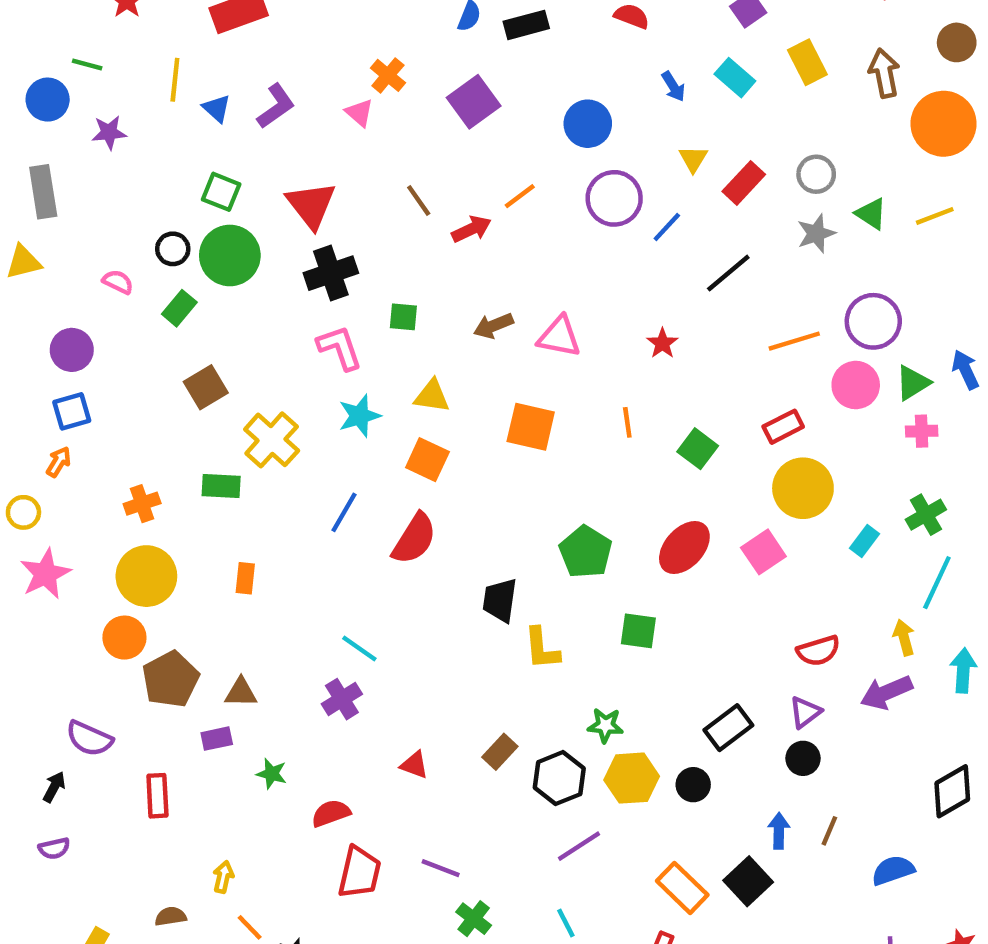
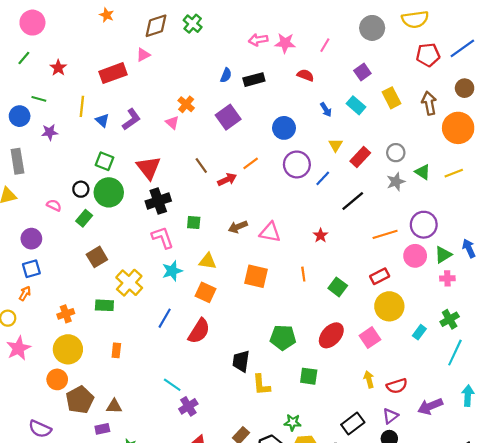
green pentagon: (586, 552) -> (283, 338), turned -30
yellow arrow: (904, 638) -> (369, 379), moved
purple cross: (342, 699) -> (188, 406), moved

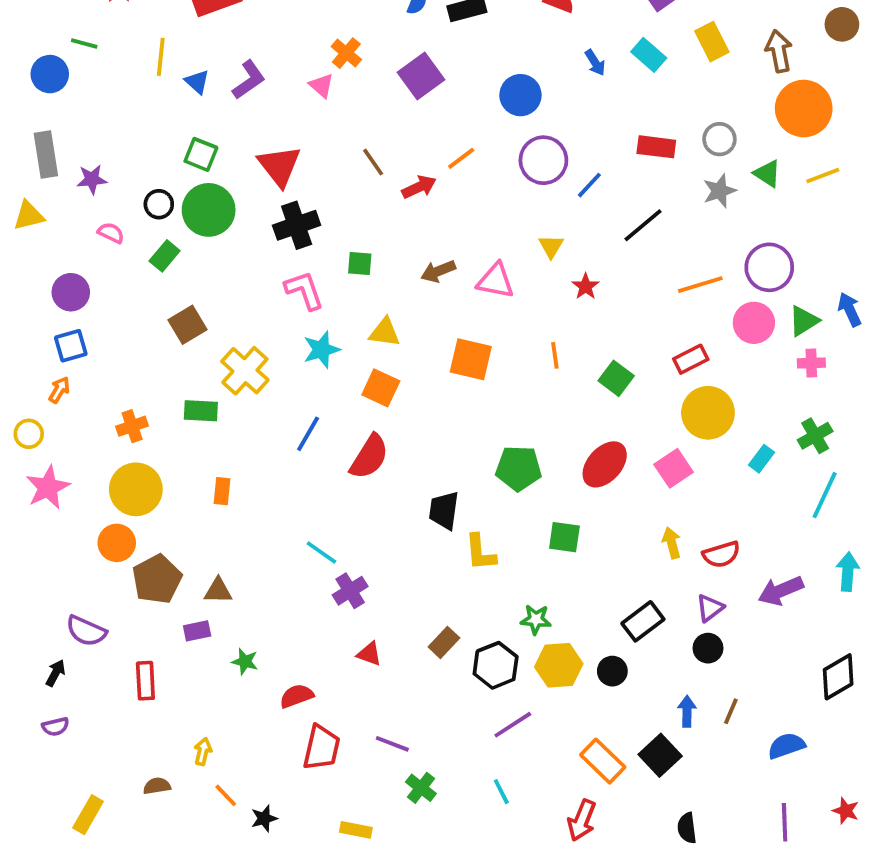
orange circle: (458, 128) -> (804, 109), moved
purple star: (50, 132) -> (92, 179), moved
yellow triangle: (336, 145) -> (551, 246), moved
red rectangle: (360, 157) -> (656, 147), turned 54

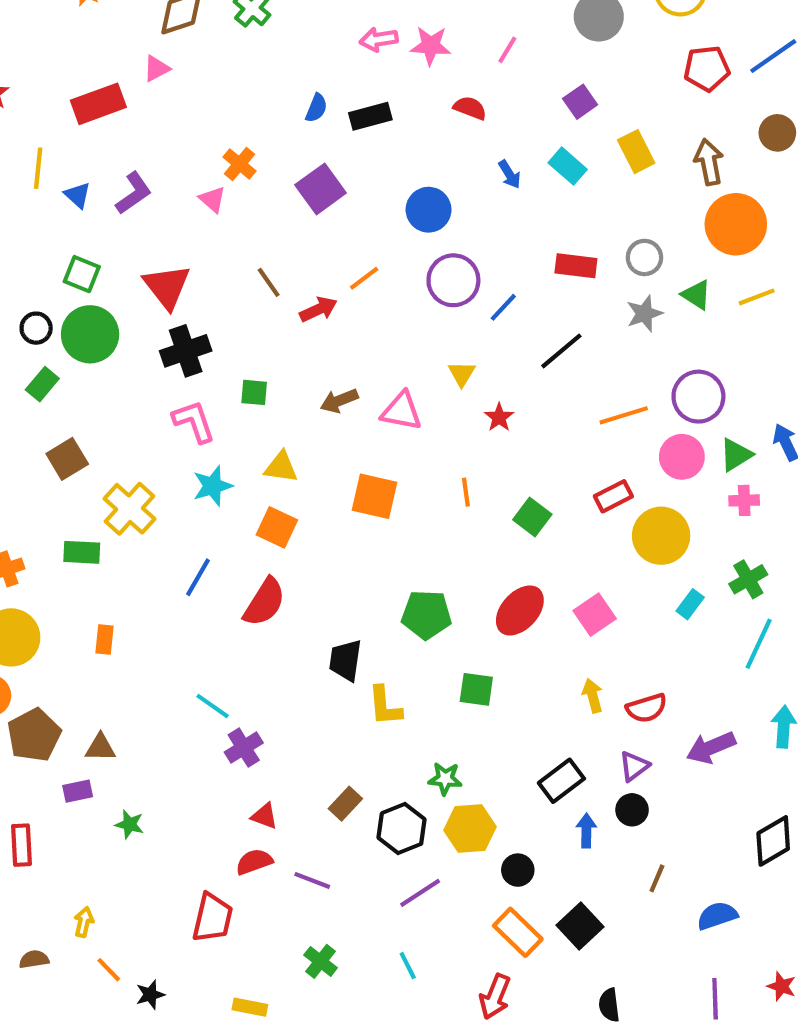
yellow circle: (708, 413) -> (661, 536), moved
black circle: (612, 671) -> (518, 870), moved
red semicircle: (297, 696) -> (254, 862), moved
blue arrow: (687, 711) -> (586, 831), moved
purple line: (392, 744) -> (312, 880), moved

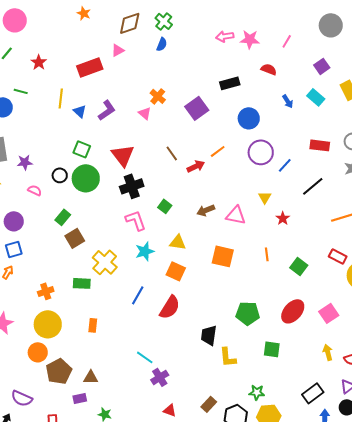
blue semicircle: (316, 108) -> (162, 44), moved
black rectangle: (370, 116) -> (230, 83), moved
green rectangle: (42, 384) -> (63, 217), moved
green square: (254, 392) -> (165, 206), turned 32
red rectangle: (613, 496) -> (338, 256), turned 54

